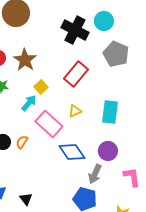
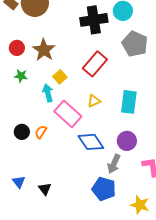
black cross: (75, 30) -> (94, 20), turned -36
cyan arrow: (29, 103) -> (48, 93), turned -54

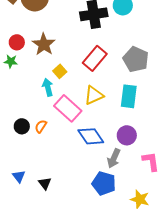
gray pentagon: (135, 44) -> (136, 59), moved
green star: (21, 76) -> (11, 61), moved
yellow triangle: (94, 101) -> (94, 95), size x1.5

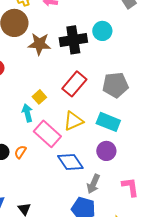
brown star: (44, 44) -> (39, 44), moved, turned -30
gray pentagon: (136, 59) -> (115, 85), turned -30
cyan rectangle: (129, 96) -> (108, 122), turned -75
purple circle: (127, 135) -> (106, 151), moved

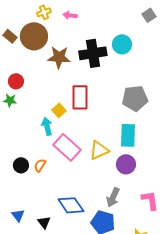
red rectangle: (74, 84) -> (80, 97), moved, turned -40
yellow triangle: (73, 121) -> (99, 150), moved
cyan rectangle: (108, 122) -> (128, 135), turned 70
blue diamond: (70, 162) -> (71, 205), moved

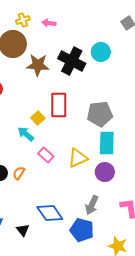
black cross: (93, 53) -> (72, 61), turned 36
gray pentagon: (135, 98) -> (100, 114), moved
cyan arrow: (47, 126) -> (26, 134), turned -36
pink rectangle: (67, 147) -> (46, 155), size x0.6

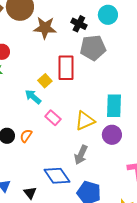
black cross: (72, 61) -> (79, 24), size x0.6
gray pentagon: (100, 114) -> (93, 48), moved
gray arrow: (92, 205) -> (81, 155), moved

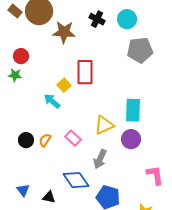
black cross: (79, 24) -> (97, 19), moved
gray pentagon: (93, 48) -> (140, 50), moved
pink rectangle: (53, 118) -> (73, 138), moved
black triangle: (30, 193) -> (49, 197), turned -40

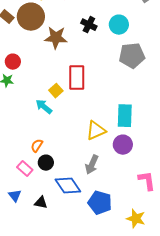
pink rectangle: (73, 138) -> (25, 169), moved
black circle: (26, 140) -> (46, 163), moved

